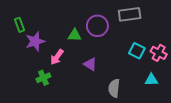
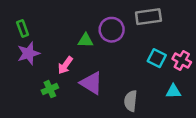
purple star: (35, 41) -> (28, 53), moved
purple triangle: (90, 64) -> (91, 83), moved, size x1.5

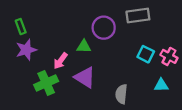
green triangle: (85, 40) -> (84, 46), moved
green cross: (50, 89) -> (46, 83), size x1.5

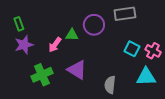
green triangle: (84, 46) -> (72, 35), moved
pink arrow: (61, 61) -> (55, 45), moved
cyan triangle: (161, 85) -> (146, 77), size x1.5

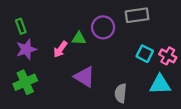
green cross: (42, 75) -> (25, 82), moved

